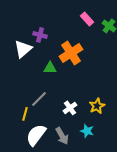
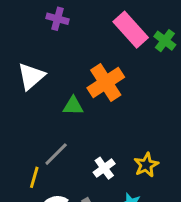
pink rectangle: (87, 19) -> (131, 30), size x1.6
purple cross: (40, 35) -> (58, 19), moved

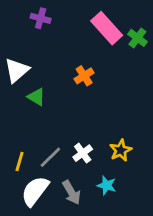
orange cross: (106, 83) -> (84, 76), size x0.6
green triangle: (73, 106) -> (36, 97), moved, turned 30
gray line: (56, 154) -> (50, 157), moved

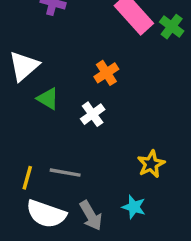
white cross: (83, 153) -> (93, 114), moved
gray line: (50, 157) -> (65, 173), turned 55
white semicircle: (35, 191) -> (46, 214), turned -108

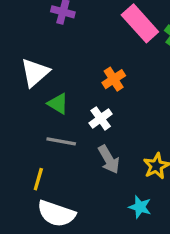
gray line: (65, 173) -> (61, 141), moved
gray arrow: (91, 216) -> (109, 159), moved

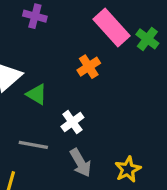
orange cross: (114, 79) -> (89, 67), moved
green triangle: (58, 104) -> (37, 94), moved

